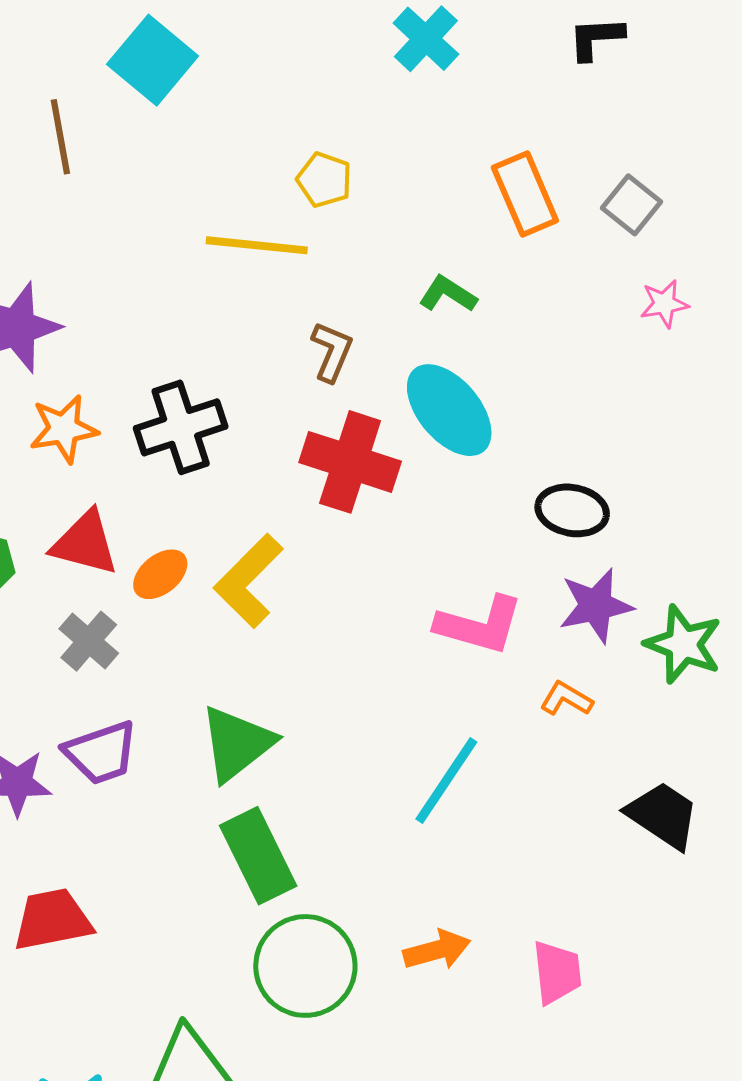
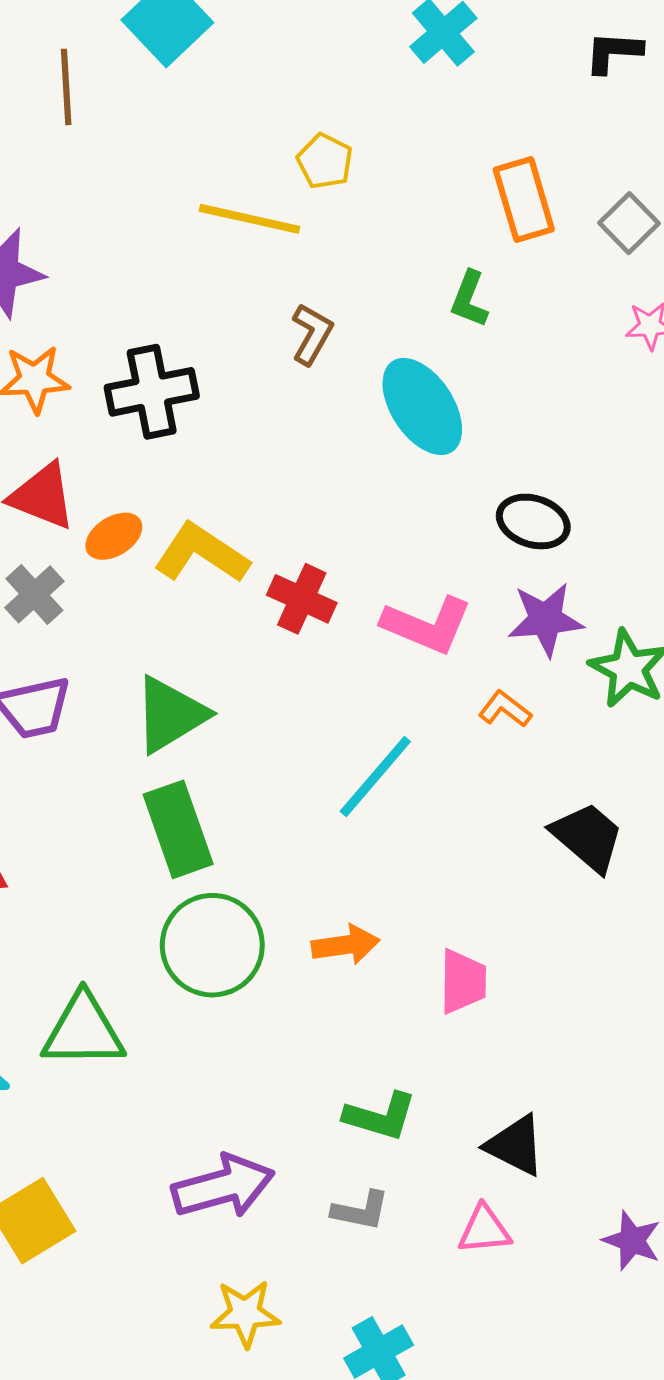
green L-shape: (448, 294) -> (469, 299), moved, turned -108
red cross: (350, 462) -> (302, 599), moved, size x0.7
yellow L-shape: (249, 581) -> (201, 553), turned 72

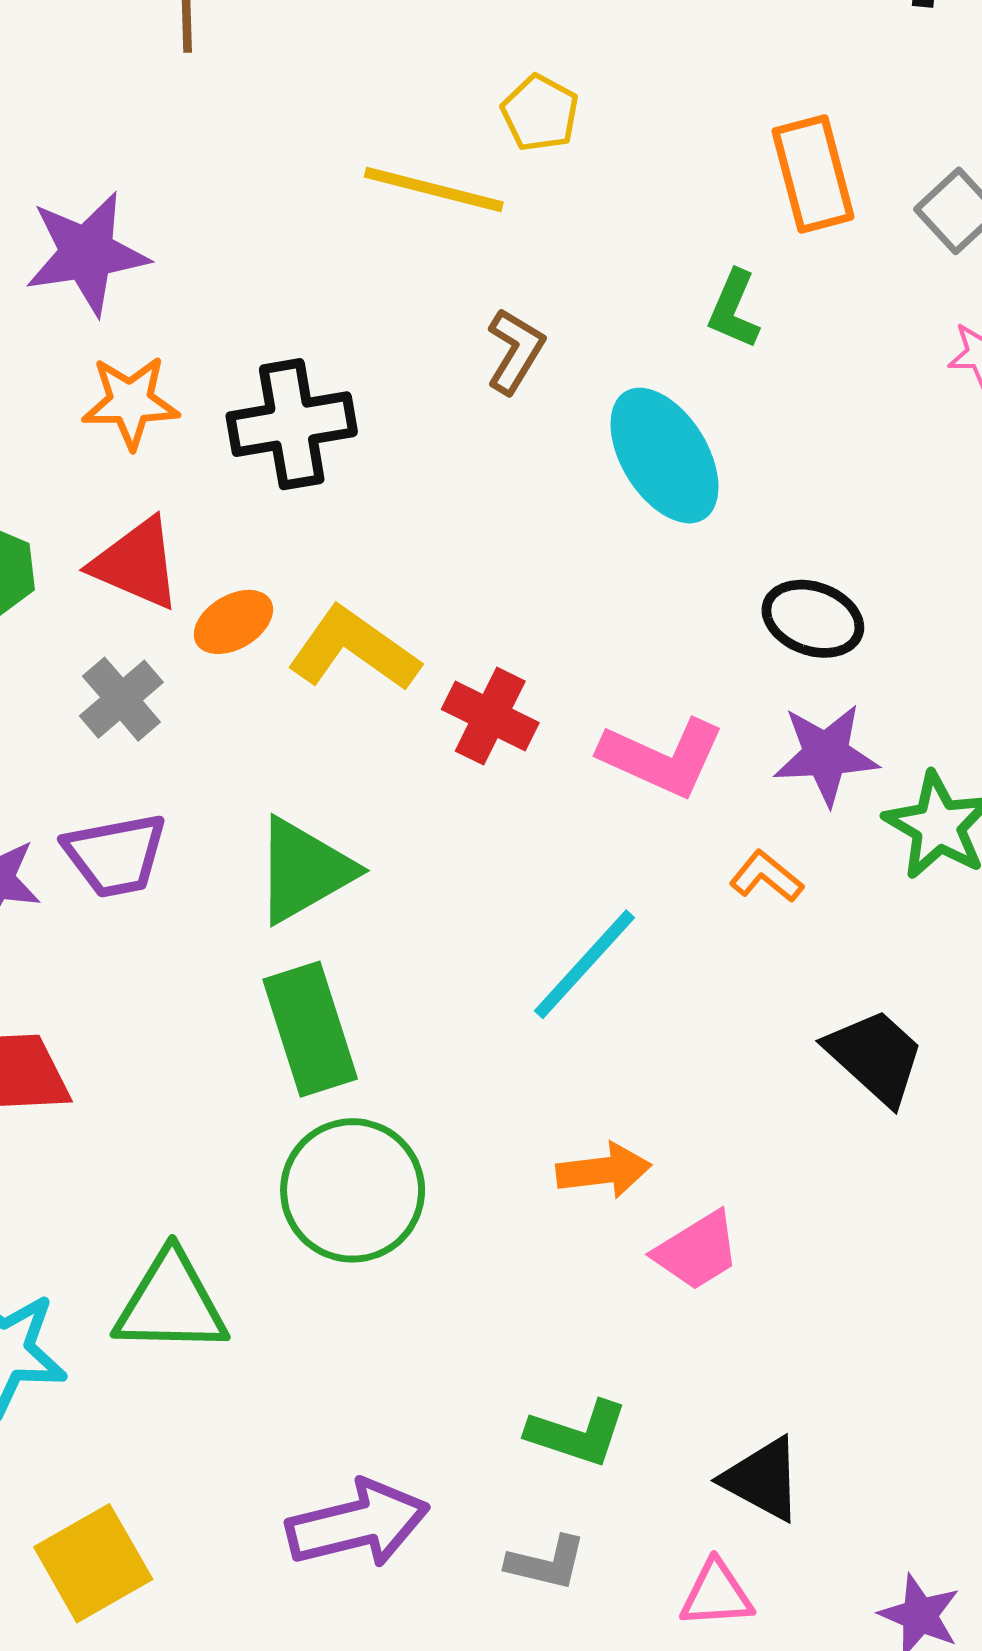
orange arrow: (346, 945) -> (604, 1171), moved
pink trapezoid: (463, 982) -> (697, 1251), turned 56

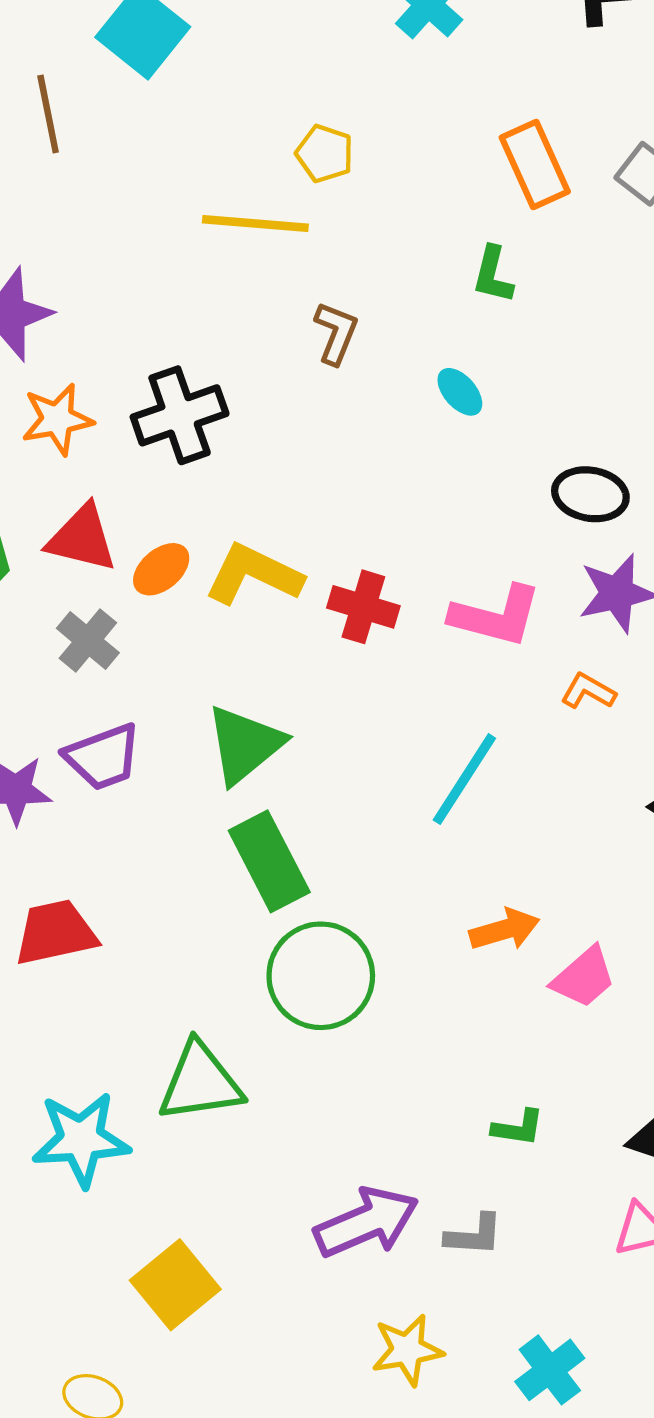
cyan ellipse: (664, 456) -> (460, 392), size x0.5
green L-shape: (577, 1433) -> (518, 1128), size x0.7
gray L-shape: (546, 1563) -> (474, 1235), moved

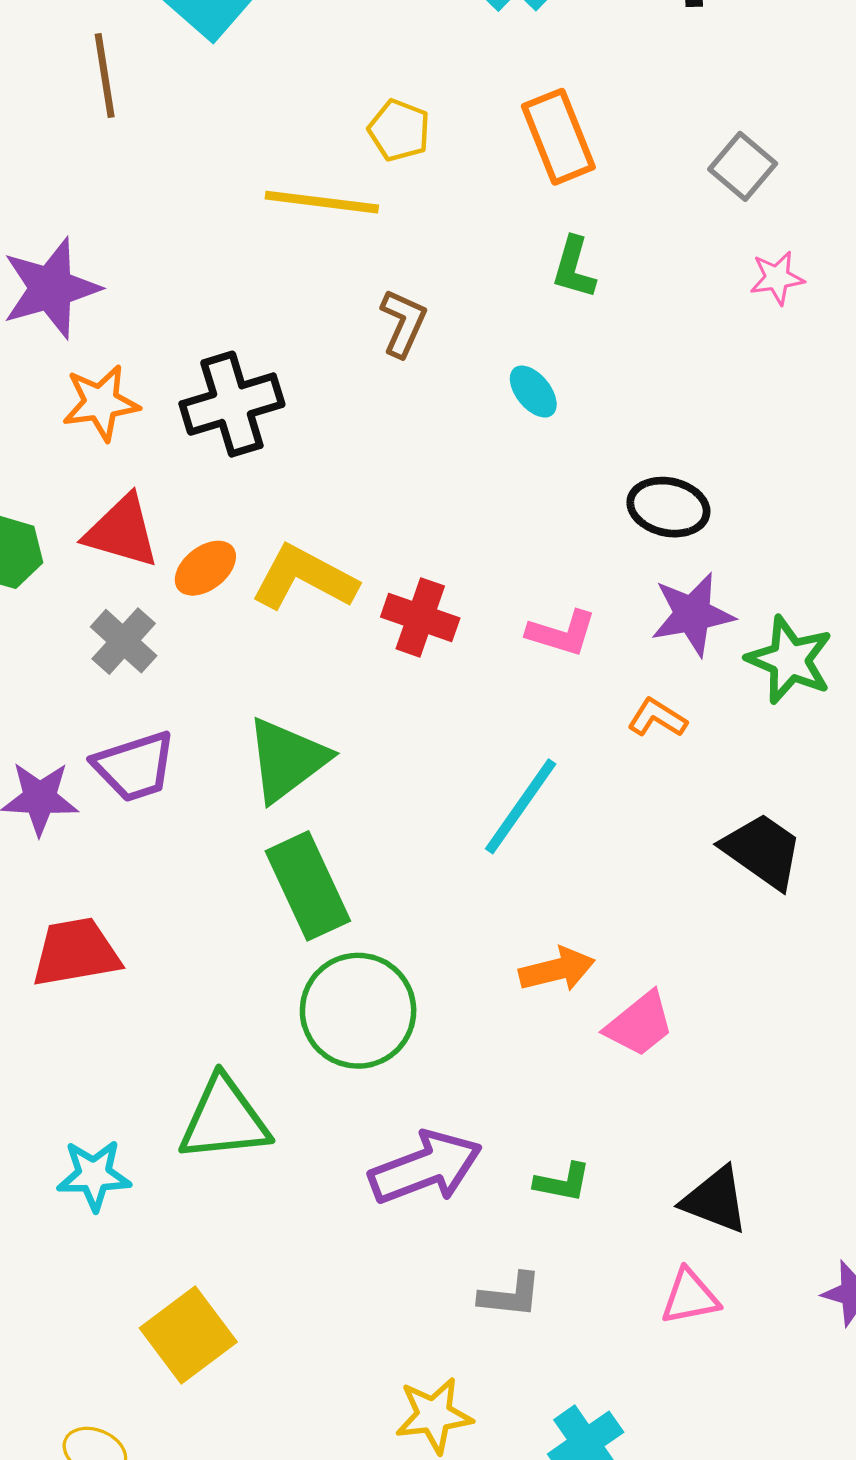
orange rectangle: (535, 164) -> (558, 137), moved
pink L-shape: (496, 616) -> (562, 633), size x0.7
cyan star: (81, 1139) -> (94, 1175), size x0.7
purple arrow: (366, 1222) -> (426, 1168), moved

